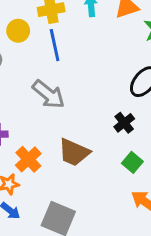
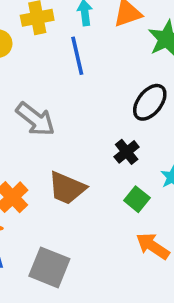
blue line: (55, 45) -> (77, 56), moved

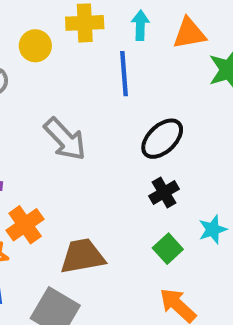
black ellipse: (150, 102) -> (162, 139), moved
brown trapezoid: (67, 188) -> (82, 256), moved, turned 138

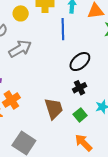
gray arrow: (65, 139) -> (20, 49), moved, turned -80
brown trapezoid: (82, 256) -> (54, 109), moved, turned 80

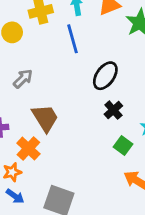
gray arrow: (20, 49) -> (23, 79), size x0.7
brown trapezoid: (54, 109) -> (45, 118), moved

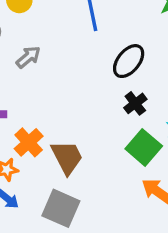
brown trapezoid: (45, 118) -> (67, 157), moved
green square: (123, 146) -> (144, 147), size x1.5

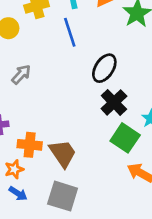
black cross: (135, 103) -> (114, 102), size x1.4
orange cross: (29, 142) -> (30, 145), turned -35

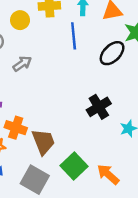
black ellipse: (104, 68) -> (112, 53), moved
green square: (125, 138) -> (74, 166), moved

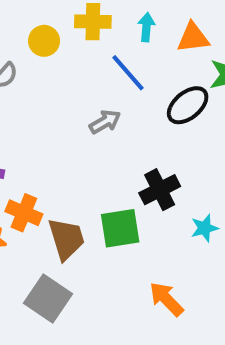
blue line: (74, 36) -> (128, 73), turned -40
gray arrow: (22, 64) -> (105, 122), moved
green square: (74, 166) -> (120, 228), moved, turned 30

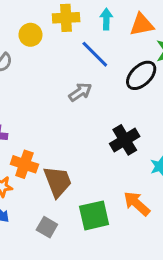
green square: (120, 228) -> (94, 215), moved
gray square: (48, 298) -> (47, 227), size x0.6
orange arrow: (166, 299) -> (137, 204), moved

